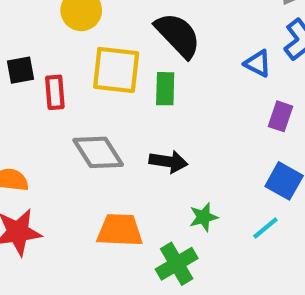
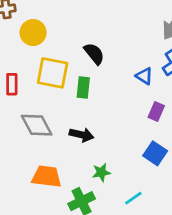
black semicircle: (178, 35) -> (94, 54), size x0.7
cyan line: (265, 228) -> (133, 198), moved

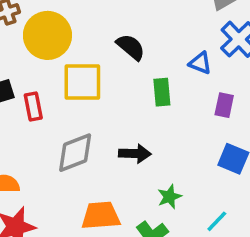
yellow circle: (33, 33) -> (47, 35), size x1.4
green rectangle: (83, 88) -> (162, 92), moved
gray diamond: (37, 125) -> (75, 153), turned -72

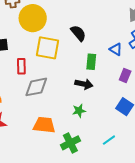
red rectangle: (33, 107) -> (21, 66), moved
black arrow: (135, 154) -> (84, 84), moved
green star: (169, 197) -> (79, 111), moved

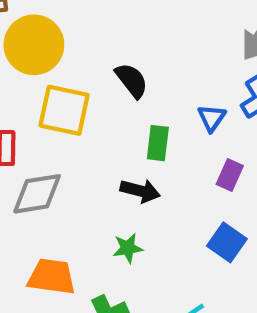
blue triangle: (116, 49) -> (212, 118), turned 32

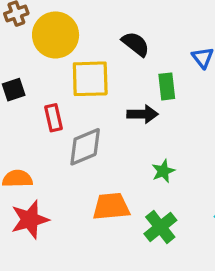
black arrow: (140, 191) -> (143, 114), moved

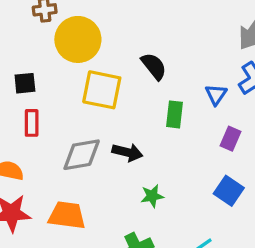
black arrow: (143, 114) -> (127, 152), moved
red rectangle: (54, 118) -> (32, 123), moved
orange trapezoid: (111, 207) -> (67, 215), moved

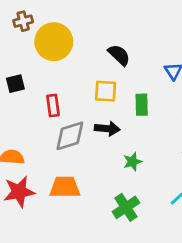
yellow square: (102, 90) -> (106, 91), moved, size x0.7
green rectangle: (175, 114) -> (142, 105), moved
red rectangle: (32, 123) -> (53, 105), moved

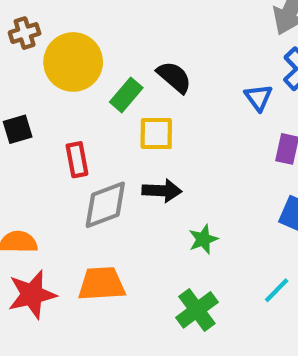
green rectangle: (142, 105) -> (126, 95), moved, turned 45

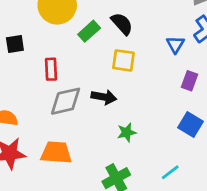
yellow square: (156, 134) -> (123, 60), moved

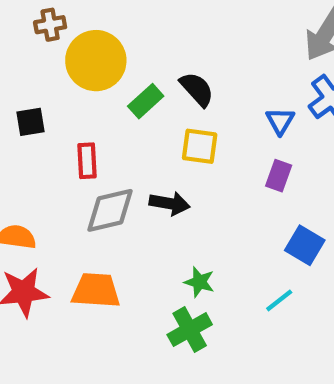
purple rectangle: (190, 81) -> (279, 176), moved
green star: (127, 132) -> (199, 282), moved, turned 30
cyan line: (170, 172) -> (279, 300), moved

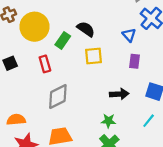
red rectangle: (87, 161) -> (45, 64), moved
black arrow: (170, 203) -> (119, 94), moved

